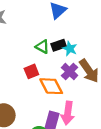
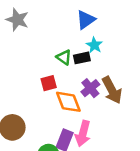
cyan star: (70, 49) -> (94, 45), moved

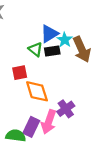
blue triangle: (86, 20) -> (49, 34), moved
purple cross: (90, 88) -> (66, 109), moved
brown arrow: (112, 90) -> (82, 49), moved

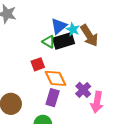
black rectangle: (52, 51) -> (64, 41), size x1.5
pink arrow: (49, 122) -> (97, 102), moved
purple rectangle: (31, 127) -> (53, 98), moved

